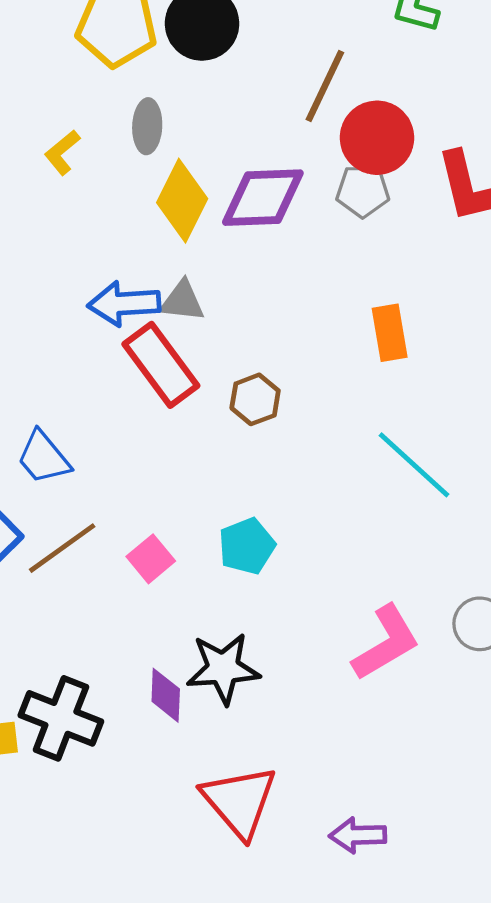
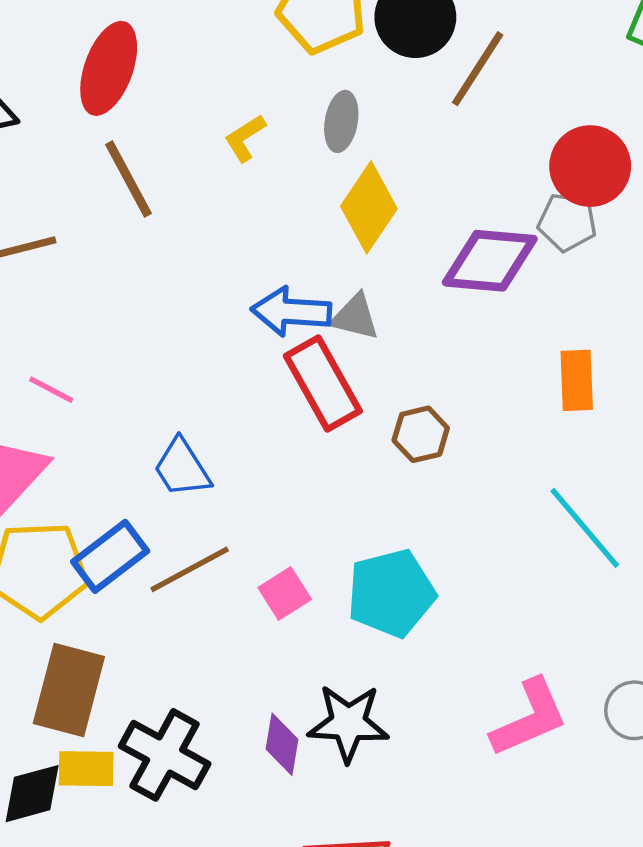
brown line: (325, 86) -> (478, 69), moved
purple diamond: (263, 198) -> (490, 261), moved
cyan pentagon: (247, 546) -> (391, 593), size x1.4

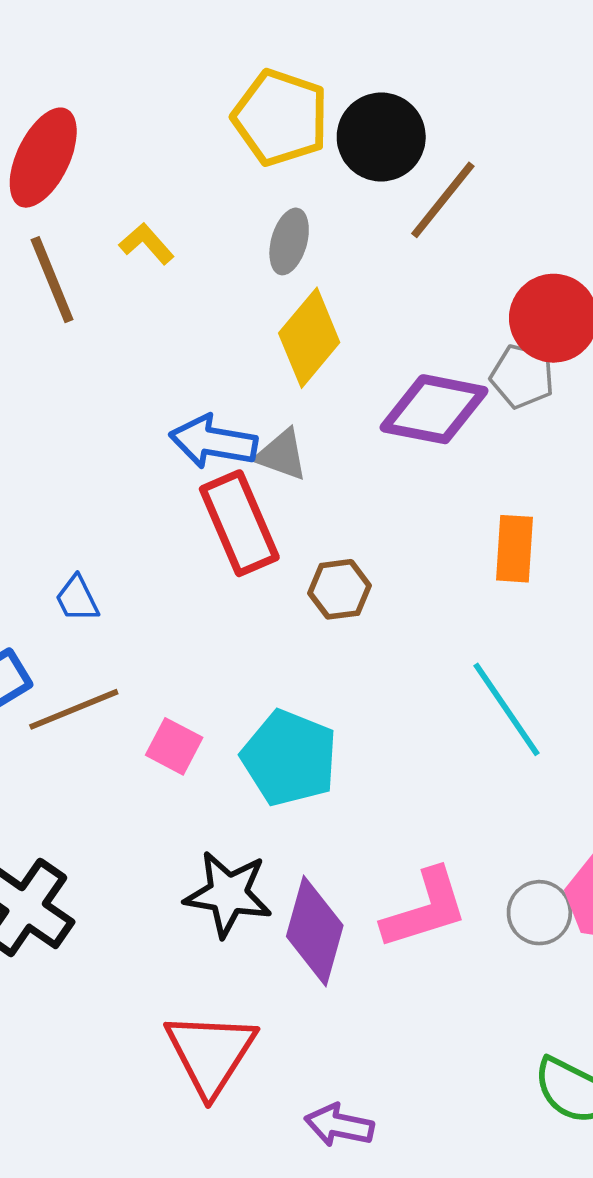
yellow L-shape: (245, 138) -> (147, 244), moved, turned 75
blue trapezoid: (182, 468) -> (77, 599), size x0.7
pink square: (285, 593) -> (174, 746), turned -36
cyan pentagon: (391, 593) -> (289, 758), turned 30
purple diamond: (282, 744) -> (315, 931), moved, size x1.6

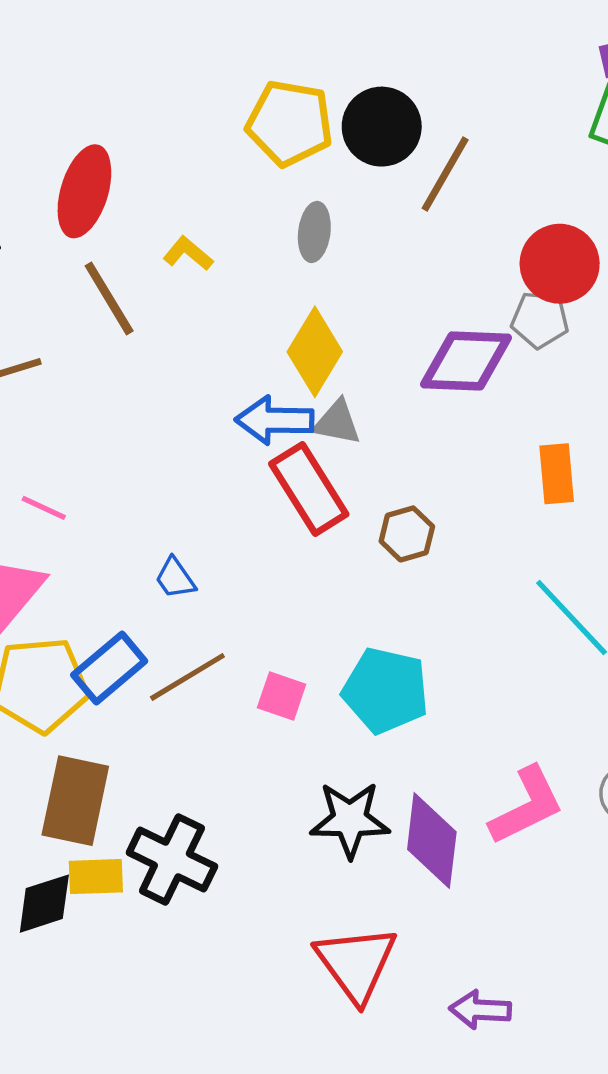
yellow diamond: (309, 338) -> (315, 352), moved

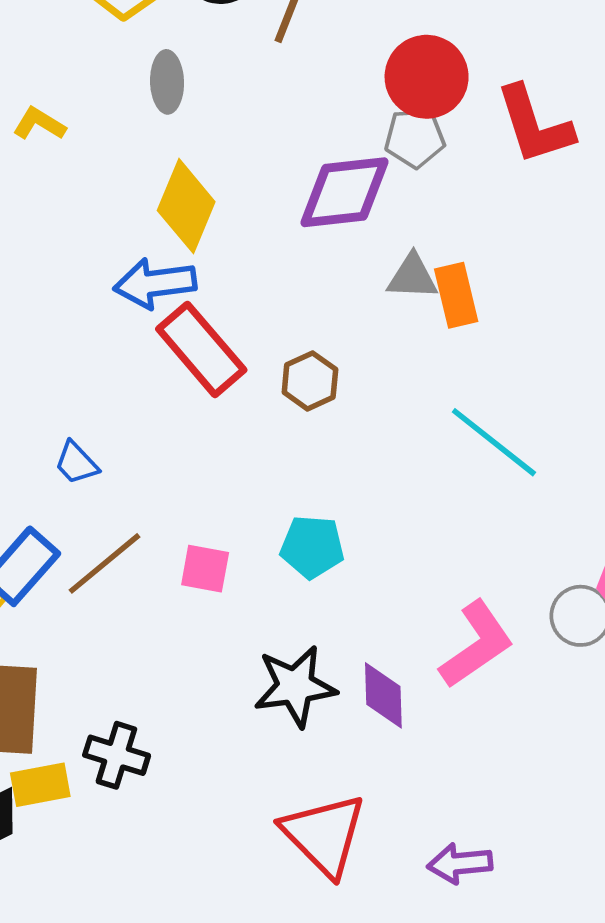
gray triangle: (337, 422) -> (412, 277), moved
cyan pentagon: (386, 691) -> (312, 547), size x0.7
purple diamond: (432, 841) -> (383, 695), size x0.7
black cross: (172, 859) -> (117, 755), size x0.7

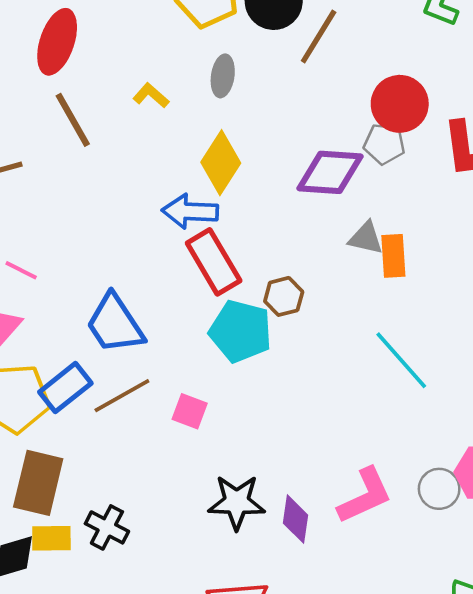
yellow L-shape: (39, 124) -> (151, 95), moved
blue trapezoid: (76, 463) -> (115, 324), size x2.0
cyan pentagon: (312, 547) -> (241, 331), moved, size x1.4

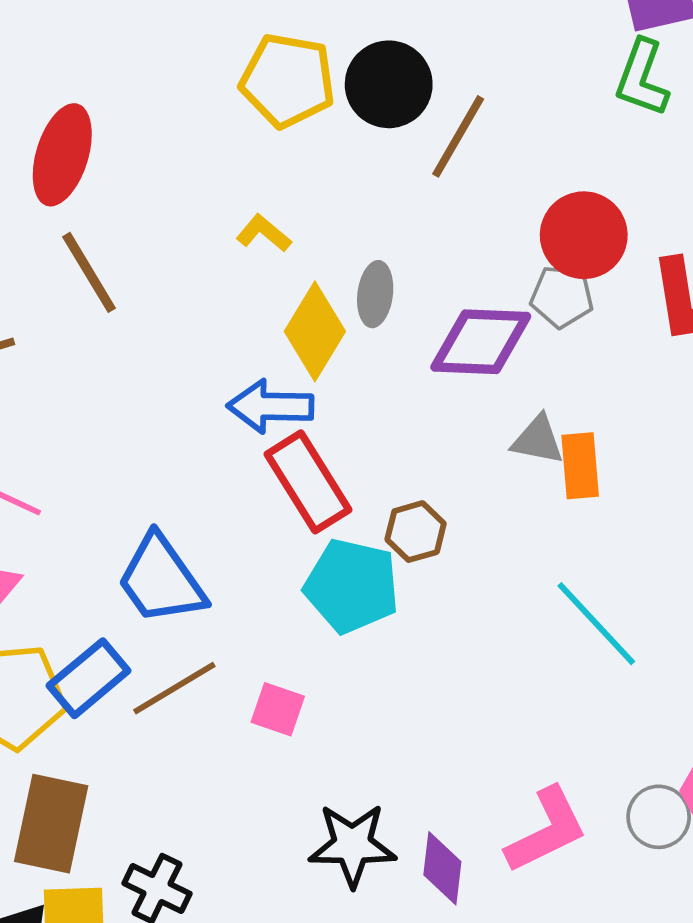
gray ellipse: (223, 76) -> (375, 294), moved
yellow L-shape: (151, 95) -> (264, 233), moved

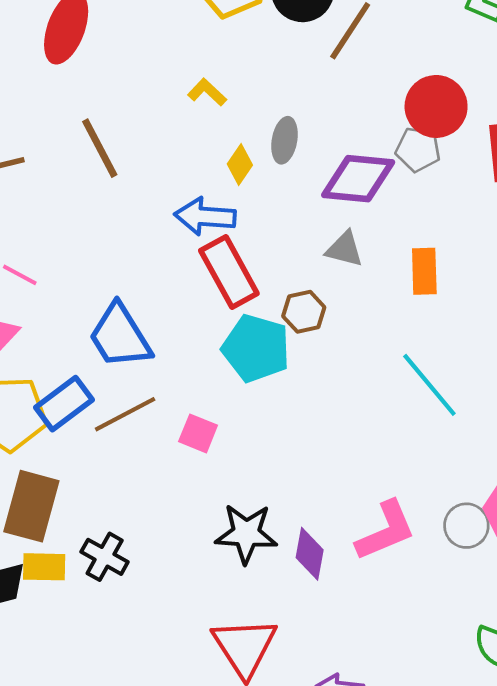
brown line: (89, 272) -> (100, 148), moved
yellow diamond: (315, 331) -> (240, 165), size x0.6
gray triangle: (538, 440) -> (345, 249), moved

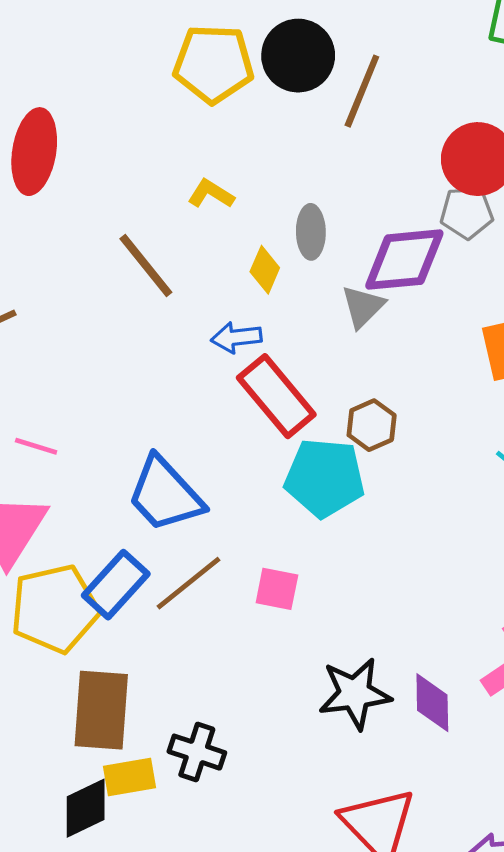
brown line: (100, 148) -> (146, 266), moved
blue arrow: (205, 216) -> (236, 337), size x0.7
gray triangle: (345, 249) -> (363, 307), moved, turned -48

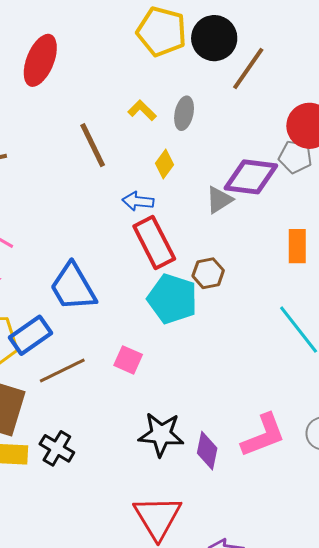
gray ellipse: (311, 232) -> (184, 113), moved
brown line: (189, 583) -> (62, 371), moved

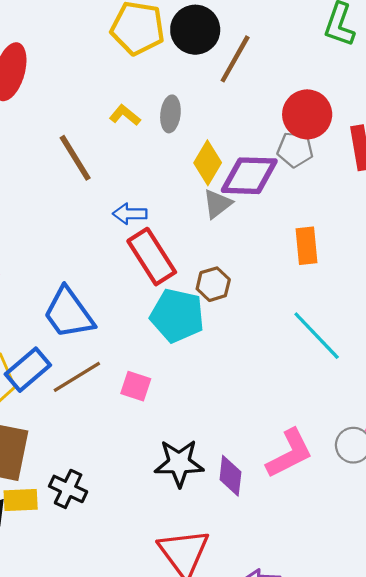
yellow diamond: (165, 164) -> (208, 163), moved, size x1.4
brown line: (62, 371) -> (77, 377), moved

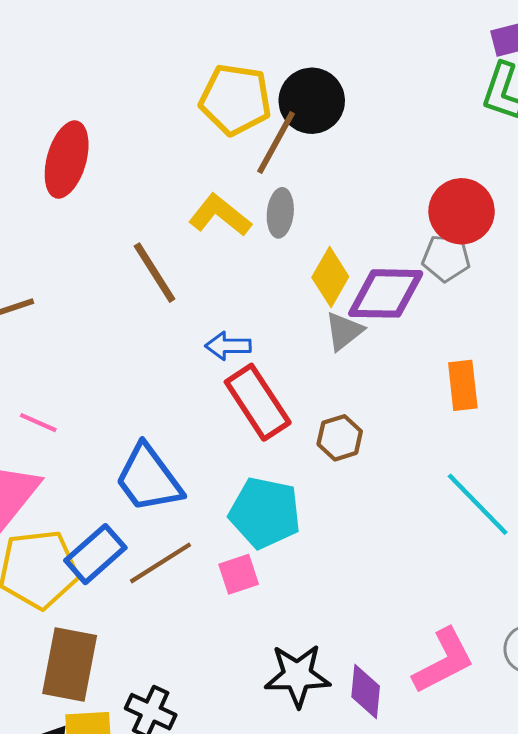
brown line: (235, 59) -> (276, 142), moved
yellow L-shape: (125, 115) -> (220, 215), size x1.5
cyan pentagon: (177, 316) -> (265, 513), moved
pink square: (136, 386) -> (239, 574), turned -36

